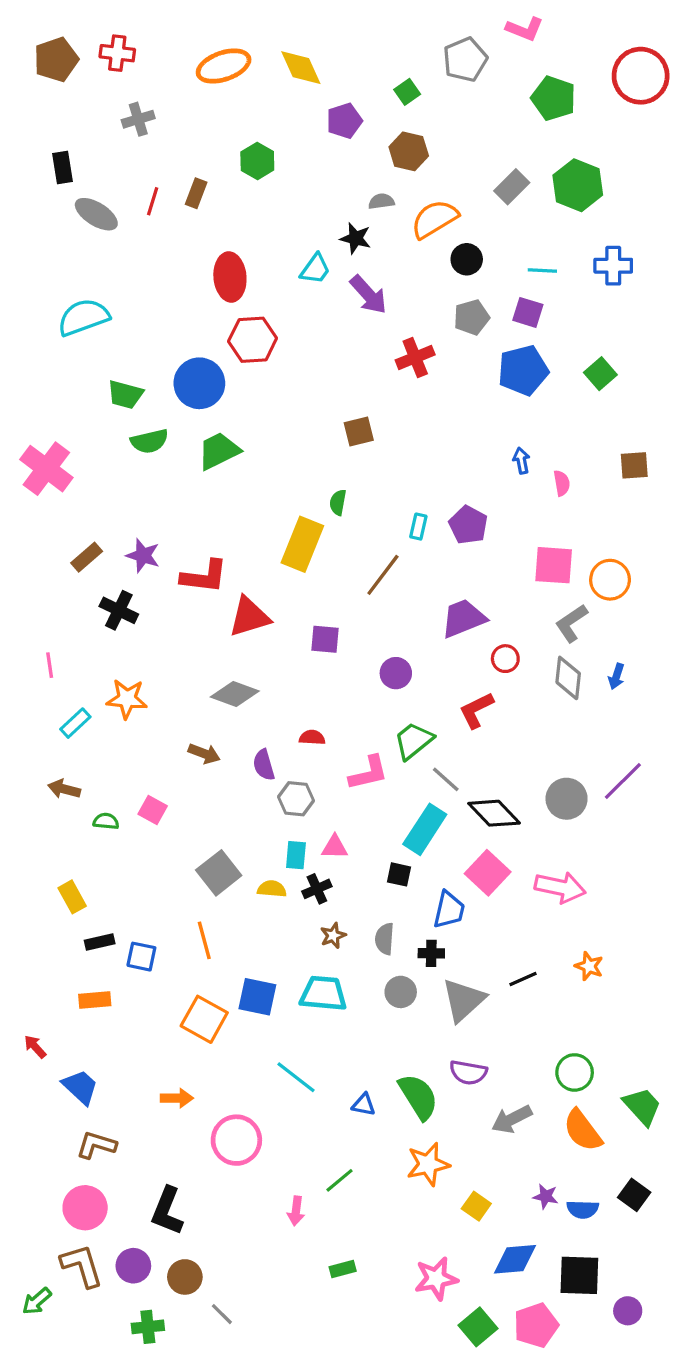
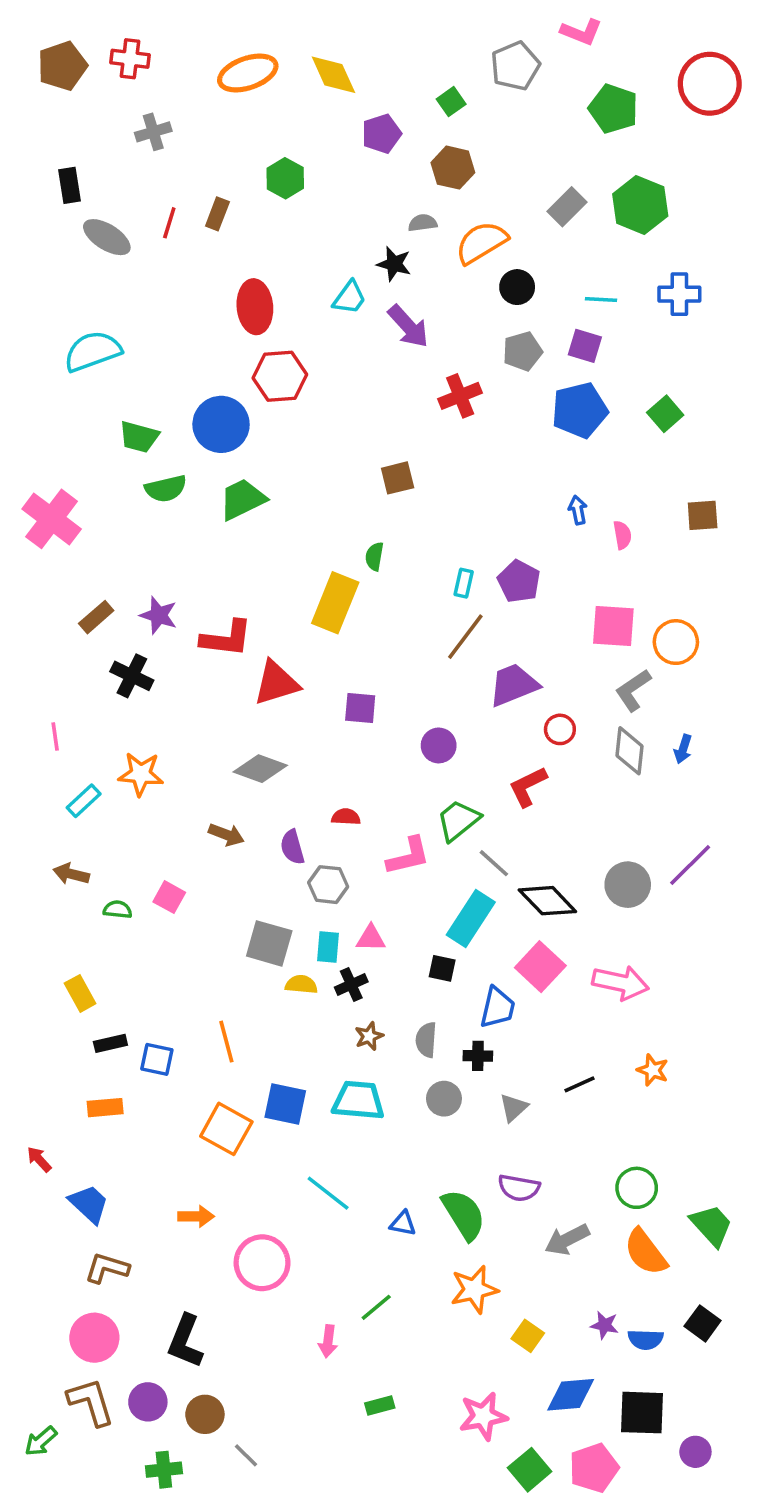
brown line: (383, 575) -> (465, 637), moved
gray square: (219, 873) -> (269, 943), moved, turned -36
gray triangle: (463, 1000) -> (514, 1108), size x0.6

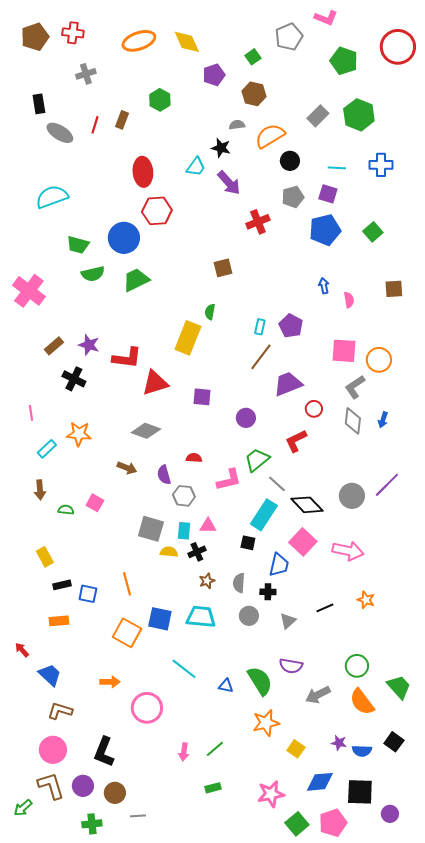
brown arrow: (71, 874) -> (40, 490), turned -108
green line: (376, 1307) -> (215, 749), moved
gray line: (246, 1455) -> (138, 816), turned -49

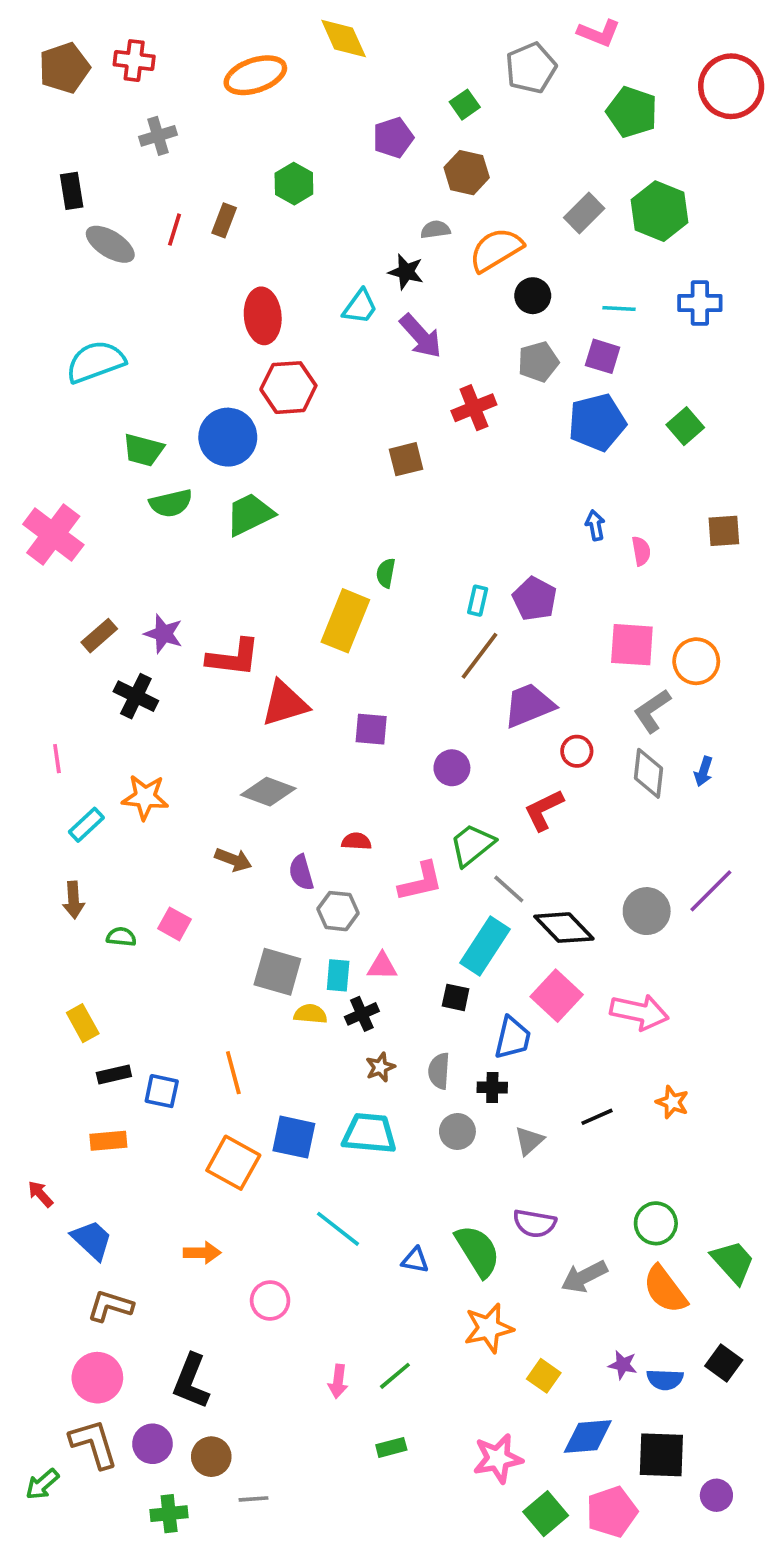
yellow diamond: (187, 42) -> (344, 38), moved
brown square: (223, 268) -> (406, 459), moved
pink circle: (147, 708) -> (270, 1301), size x0.7

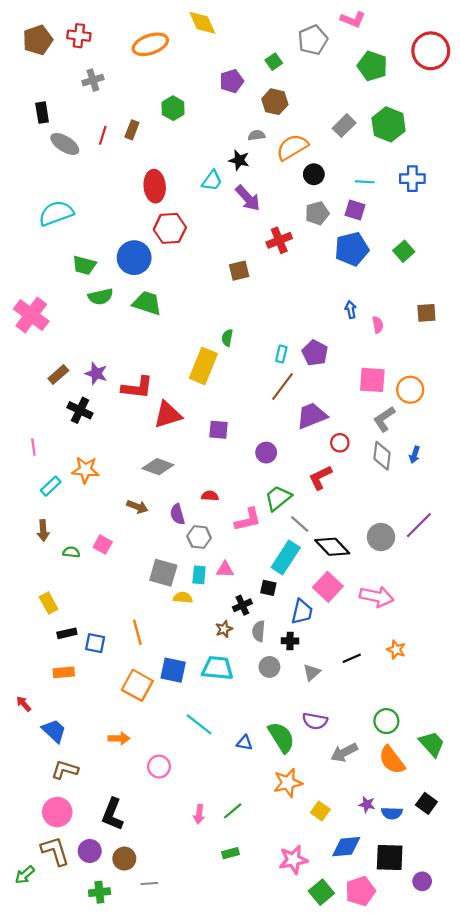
green trapezoid: (250, 514) -> (147, 303), turned 44
black cross: (362, 1014) -> (242, 605), moved

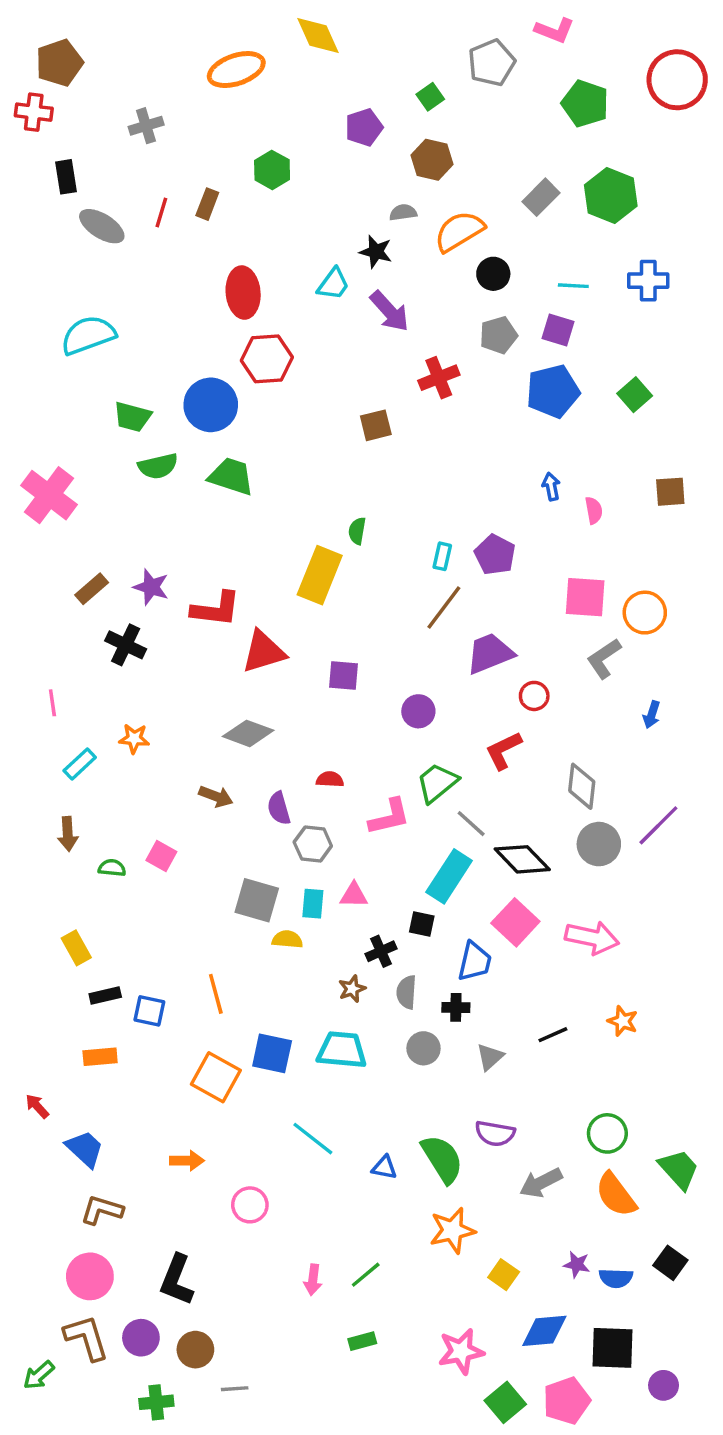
red cross: (79, 36) -> (34, 112), moved
gray diamond: (382, 456) -> (582, 786), moved
orange star: (85, 470) -> (134, 739), size x0.7

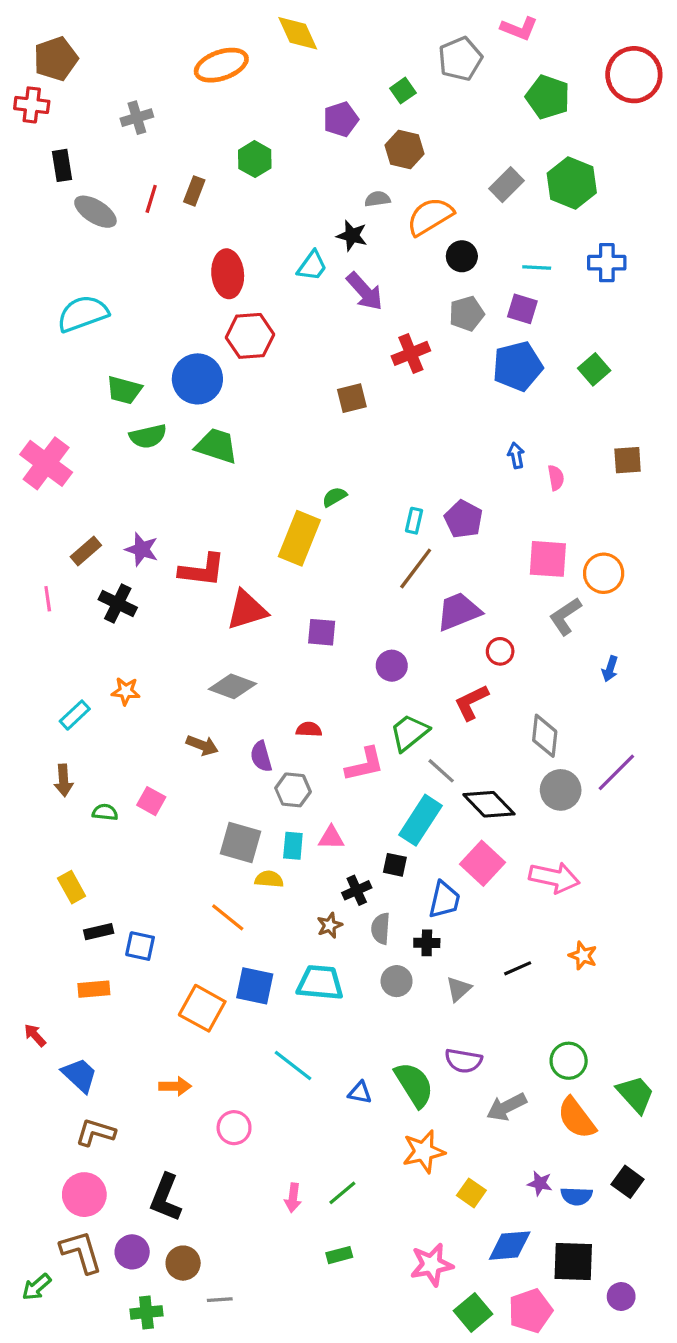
green semicircle: (357, 531) -> (334, 497), turned 50
pink line: (52, 703) -> (48, 599), moved
orange line: (216, 994) -> (228, 917), moved, turned -36

